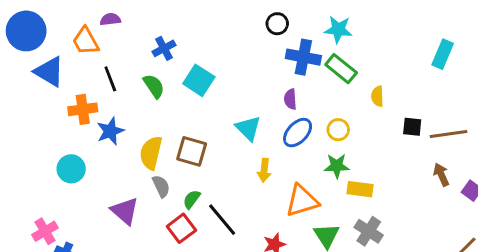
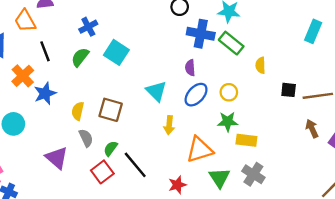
green semicircle: (154, 86) -> (80, 57), turned -108
orange cross: (83, 109) -> (23, 76), turned -35
yellow semicircle: (151, 153) -> (78, 111), size x0.7

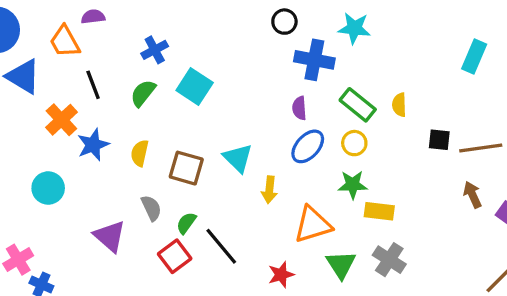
green rectangle: (231, 43) -> (358, 105), moved
cyan triangle: (156, 91) -> (238, 158), moved
yellow semicircle: (78, 111) -> (140, 153), moved

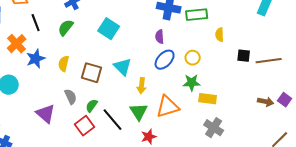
cyan square: (195, 86) -> (109, 29), moved
green rectangle: (358, 105) -> (197, 15), moved, turned -45
brown arrow: (472, 195) -> (266, 102), moved, turned 126
green triangle: (341, 265) -> (139, 112), moved

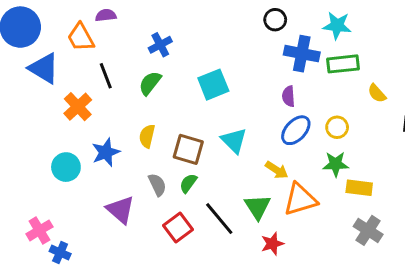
cyan square: (109, 29) -> (213, 85), turned 35
yellow semicircle: (220, 35) -> (377, 93), turned -40
blue star: (36, 59) -> (106, 152), moved
yellow arrow: (142, 86) -> (277, 170), moved, turned -63
green semicircle: (92, 106) -> (188, 183), moved

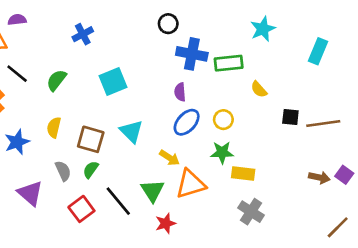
cyan star: (337, 26) -> (263, 29), moved, turned -30
blue cross: (160, 45) -> (83, 34), moved
black line: (106, 76) -> (17, 74), turned -30

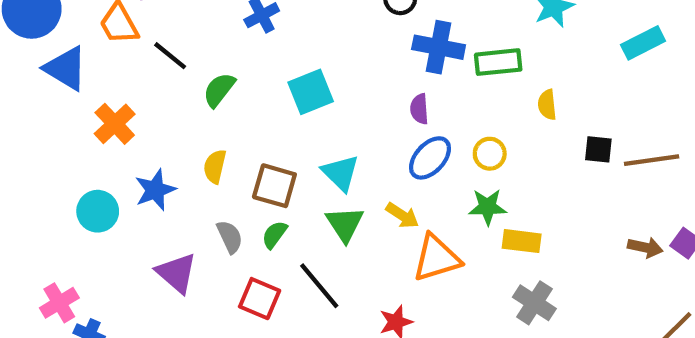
cyan rectangle: (318, 51) -> (643, 43), turned 40
black line: (17, 74) -> (170, 56), moved
yellow semicircle: (259, 89) -> (547, 105), turned 36
green triangle: (152, 191) -> (345, 224), moved
red square: (81, 209) -> (260, 299), turned -30

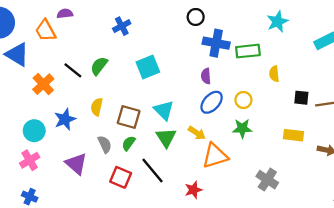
black line: (170, 56) -> (73, 70), moved
yellow rectangle: (522, 241) -> (293, 135), moved
pink cross: (59, 303) -> (30, 160), moved

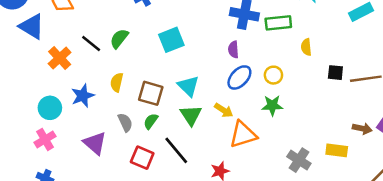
yellow rectangle: (293, 135) -> (337, 150), moved

